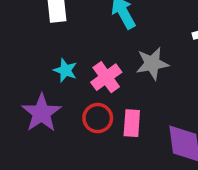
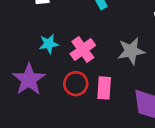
gray star: (152, 64) -> (131, 51), moved
cyan star: (65, 70) -> (49, 44), turned -30

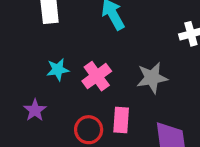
purple star: (29, 79) -> (35, 110), size x0.6
red circle: (76, 84) -> (89, 130), moved

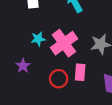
pink cross: (97, 76) -> (64, 43), size x1.4

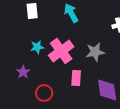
red circle: (59, 79) -> (44, 93), moved

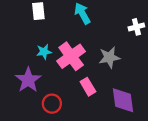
purple star: (23, 72) -> (28, 80), size x1.6
pink rectangle: (76, 78) -> (88, 87), turned -35

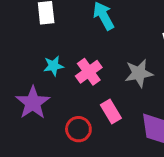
pink cross: (71, 56) -> (89, 72), size x0.7
red circle: (52, 104) -> (78, 129), moved

